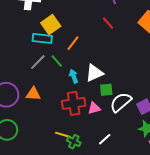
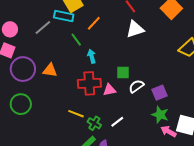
gray line: (38, 62) -> (43, 28), moved
white triangle: (94, 73) -> (135, 29), moved
white semicircle: (121, 102) -> (136, 86), size x0.7
green cross: (74, 142) -> (94, 123), moved

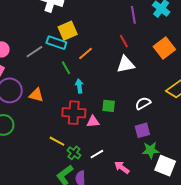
white semicircle: (136, 86) -> (143, 103), moved
green star: (160, 115) -> (151, 150), moved, turned -30
pink arrow: (168, 131) -> (122, 168), moved

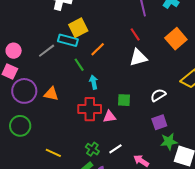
yellow line: (57, 141) -> (53, 153), moved

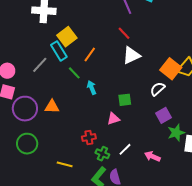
orange square: (176, 39) -> (171, 69), moved
cyan rectangle: (68, 40) -> (59, 51), turned 54
red cross: (90, 109) -> (89, 137), moved, size x0.6

